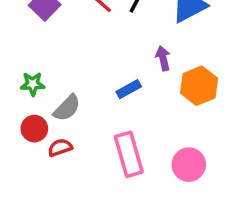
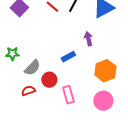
orange hexagon: (199, 86) -> (105, 71), moved
red circle: (34, 129) -> (49, 80), moved
pink rectangle: (129, 154) -> (68, 95), size x0.7

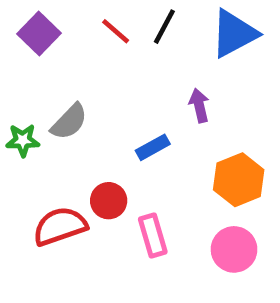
gray semicircle: (32, 68) -> (69, 122), moved
red semicircle: (28, 91) -> (60, 226), size x1.6

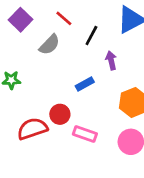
black line: (164, 27) -> (91, 35), moved
gray semicircle: (69, 122) -> (49, 45), moved
pink rectangle: (153, 236) -> (85, 134), turned -55

